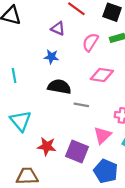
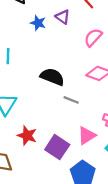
blue star: (51, 57) -> (38, 23), moved

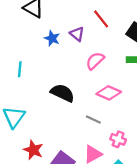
pink semicircle: (93, 37) -> (95, 61), moved
gray line: (71, 100) -> (93, 119), moved

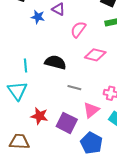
cyan line: (20, 69) -> (26, 65), moved
gray line: (93, 119) -> (74, 88), moved

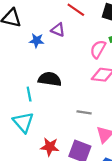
pink semicircle: (78, 29) -> (98, 49), moved
black semicircle: (55, 62) -> (50, 79), moved

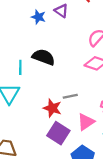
gray line: (84, 112) -> (70, 96), turned -32
red star: (50, 147) -> (52, 108), moved

